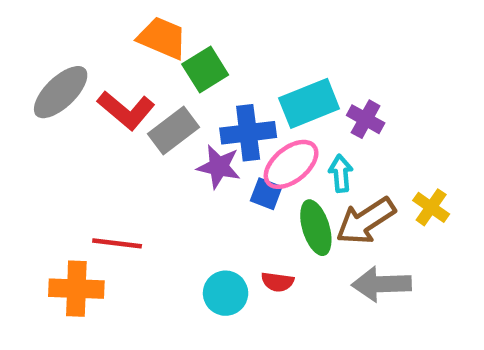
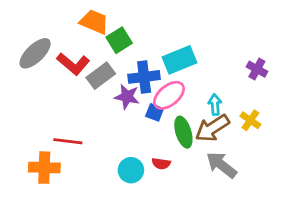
purple cross: (366, 119) -> (257, 69), moved
cyan arrow: (341, 173) -> (215, 105), moved
gray arrow: (381, 284) -> (221, 165), turned 40

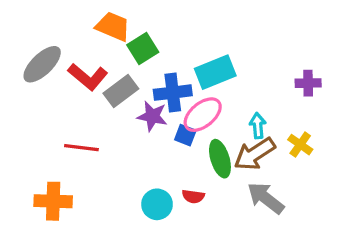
purple cross: (257, 69) -> (308, 83), turned -30
red line: (68, 141) -> (81, 148), moved

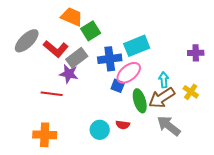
purple star: (152, 116) -> (69, 74), moved
orange cross: (53, 201) -> (45, 135), moved

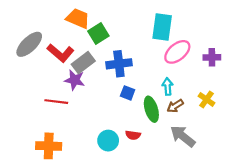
cyan rectangle: (137, 46) -> (162, 27), moved, turned -60
pink ellipse: (129, 73) -> (177, 52), moved
cyan arrow: (164, 80) -> (168, 86), moved
brown arrow: (162, 98) -> (175, 106), size x0.6

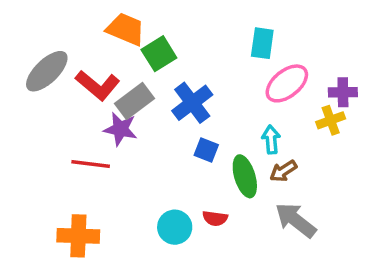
cyan rectangle: (162, 27) -> (262, 43), size x0.7
blue cross: (119, 64) -> (192, 103), turned -30
yellow cross: (206, 99) -> (331, 120), moved, turned 35

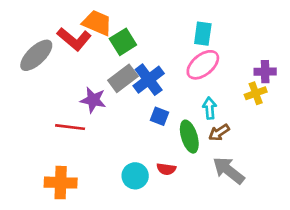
pink ellipse: (287, 83) -> (203, 65), moved
red L-shape: (98, 85) -> (74, 39), moved
gray rectangle: (134, 101) -> (123, 78), moved

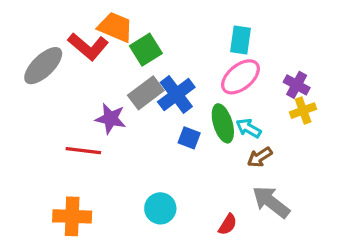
purple cross: (265, 72) -> (297, 85), moved, turned 30
cyan arrow: (210, 108) -> (249, 128), turned -55
green ellipse: (189, 137) -> (223, 123), moved
red semicircle: (166, 169) -> (228, 224), moved, turned -66

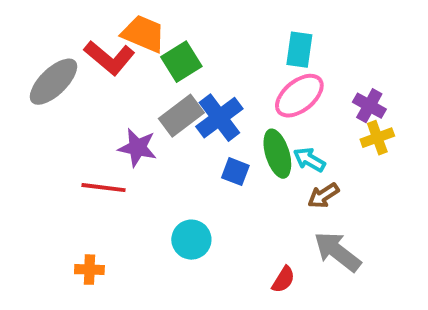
cyan circle: (160, 208) -> (191, 240), moved
orange cross: (72, 216) -> (89, 270), size x0.6

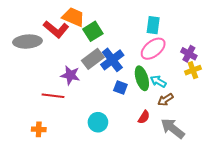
gray ellipse: (53, 82) -> (27, 42), turned 40
orange cross: (89, 270) -> (39, 129), moved
red semicircle: (283, 280) -> (144, 117), moved

